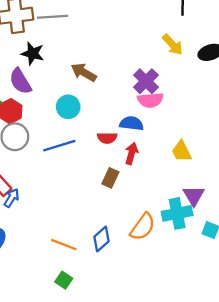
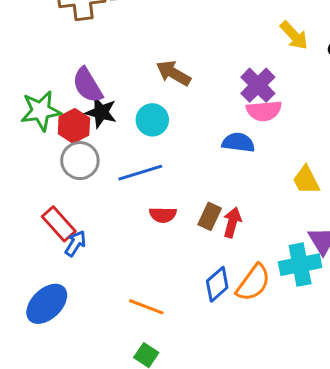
black star: (33, 53) -> (101, 112), moved
red semicircle: (107, 138) -> (163, 215), moved
red arrow: (131, 153) -> (232, 222), moved
blue diamond: (102, 239) -> (217, 284), moved

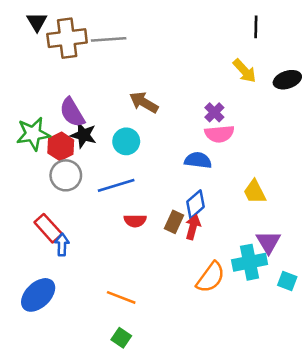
purple cross: (258, 85) -> (214, 112), size x0.7
blue arrow: (75, 244) -> (62, 245), turned -30
blue diamond: (217, 284) -> (195, 204), moved

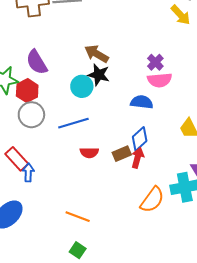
yellow arrow: (245, 71) -> (181, 15), moved
black star: (83, 135) -> (99, 75), moved
brown rectangle: (174, 222) -> (122, 154), turned 42

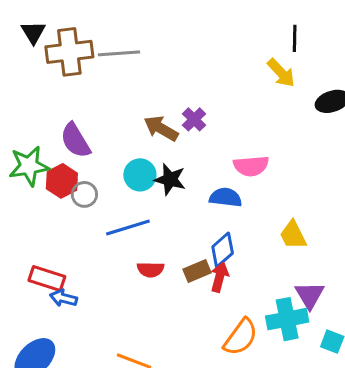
purple cross: (155, 62) -> (194, 119), moved
black star: (99, 75) -> (170, 179), moved
gray circle: (31, 115) -> (84, 194), moved, size x0.7
red rectangle: (17, 159) -> (47, 279), turned -30
blue arrow: (28, 172) -> (63, 298), turned -78

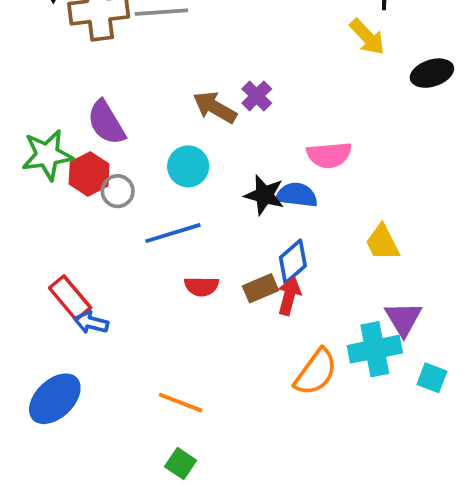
black star: (170, 179) -> (264, 195), moved
red rectangle: (47, 279) -> (70, 298), turned 32

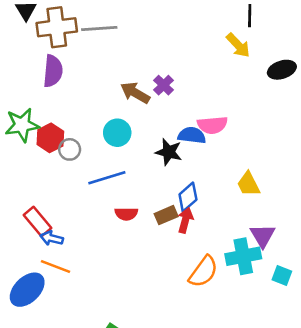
purple semicircle: (106, 123) -> (53, 71), moved, turned -144
blue semicircle: (297, 195) -> (192, 135), moved
orange line: (181, 403) -> (55, 267), moved

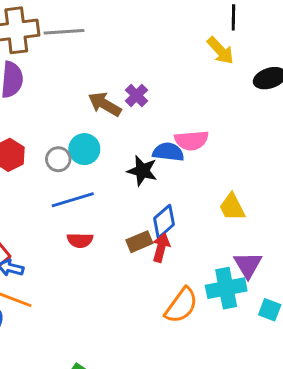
gray circle: (70, 149) -> (58, 159), moved
red semicircle: (126, 214) -> (80, 240), moved

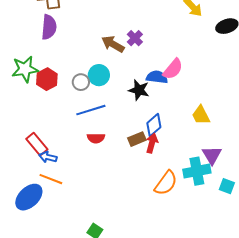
pink semicircle: (191, 140) -> (173, 69), turned -45

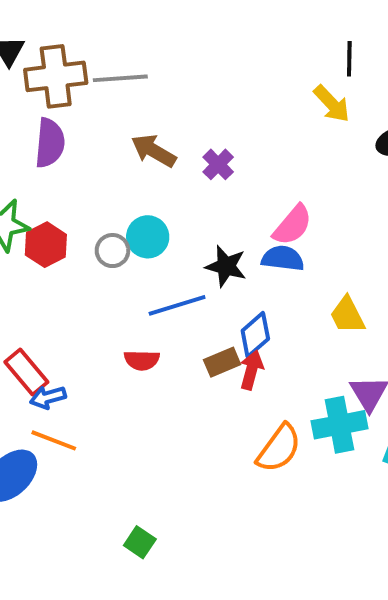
brown arrow: (113, 44) -> (154, 151), moved
blue semicircle: (157, 77) -> (283, 258), moved
blue line: (91, 110) -> (177, 305), moved
blue arrow: (48, 157) -> (48, 397), turned -30

